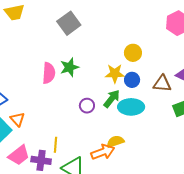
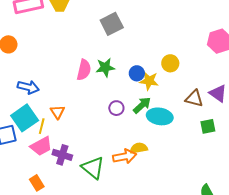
blue circle: (132, 80) -> (137, 73), moved
orange triangle: (17, 119) -> (58, 112), moved
yellow line: (55, 145) -> (42, 126), moved

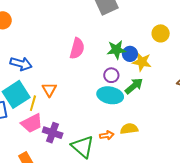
yellow circle: (170, 63) -> (161, 33), moved
green star: (105, 67) -> (116, 50), moved
purple circle: (116, 108) -> (111, 75), moved
cyan ellipse: (160, 116) -> (110, 95), moved
orange arrow: (125, 156) -> (107, 135), moved, size x0.6

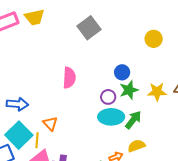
yellow circle: (161, 33) -> (154, 39), moved
green star: (116, 50) -> (129, 90), moved
yellow star: (142, 62) -> (157, 92), moved
green arrow: (134, 86) -> (133, 120), moved

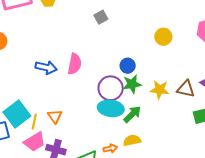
gray square: (89, 28) -> (101, 17), size x0.6
purple circle: (108, 97) -> (111, 88), size x1.6
blue arrow: (17, 104) -> (46, 67), moved
orange triangle: (50, 124) -> (55, 116), moved

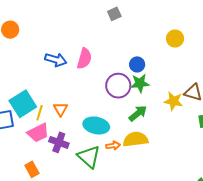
yellow star: (160, 90) -> (173, 101), moved
cyan ellipse: (111, 108) -> (96, 125), moved
yellow semicircle: (132, 140) -> (135, 139), size x1.4

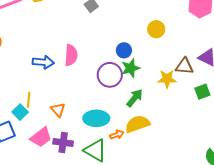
yellow circle: (175, 39) -> (156, 29), moved
cyan square: (23, 104) -> (20, 112), size x0.6
yellow line: (40, 113) -> (29, 100), moved

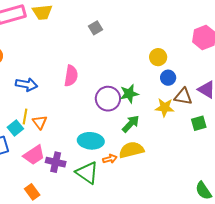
blue circle: (124, 50) -> (168, 78), moved
blue arrow: (43, 62) -> (27, 85), moved
orange triangle: (58, 110) -> (40, 122), moved

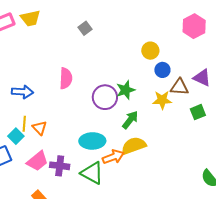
orange arrow: (110, 159) -> (113, 157), size x1.5

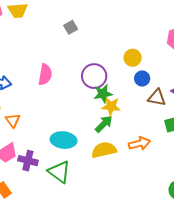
purple circle: (105, 97) -> (94, 76), moved
yellow star: (162, 100) -> (111, 106), moved
orange arrow: (113, 157) -> (139, 143), moved

